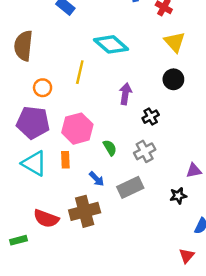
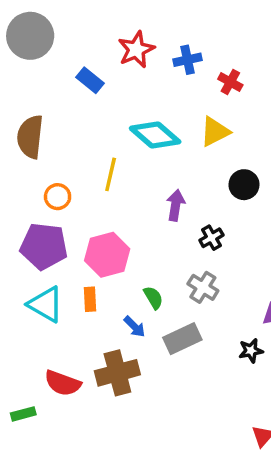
yellow triangle: (175, 42) -> (215, 132), moved, turned 45
green semicircle: (110, 148) -> (153, 298), moved
gray cross: (145, 151) -> (203, 287), turned -30

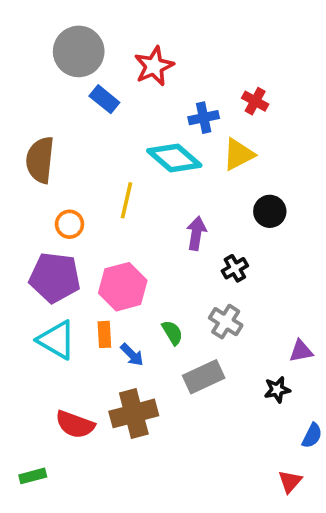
gray circle: (30, 36) -> (79, 51), moved
blue cross: (188, 60) -> (204, 118), moved
blue arrow: (135, 327) -> (132, 355), moved
green rectangle: (23, 414) -> (33, 476), moved

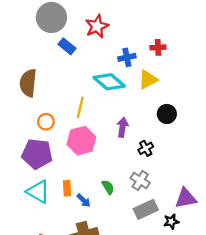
red cross: (255, 101) -> (158, 47), turned -32
pink hexagon: (123, 287) -> (81, 141), moved
purple triangle: (301, 351) -> (186, 198), size x1.5
gray rectangle: (204, 377) -> (146, 209), moved

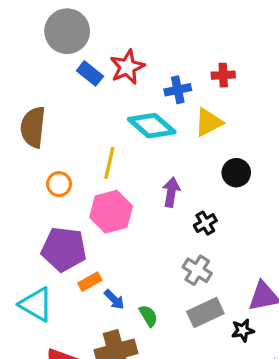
red star: (97, 26) -> (127, 67), moved
purple pentagon: (37, 154) -> (64, 249), moved
green semicircle: (108, 187) -> (148, 316), moved
orange rectangle: (67, 188) -> (90, 282), turned 64
cyan triangle: (38, 192) -> (36, 304), moved

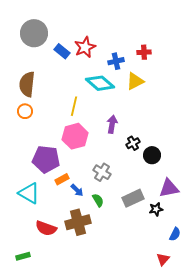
gray circle: (67, 31) -> (34, 33), moved
black circle: (236, 173) -> (152, 155), moved
orange circle: (59, 184) -> (25, 111), moved
gray cross: (197, 270) -> (102, 172), moved

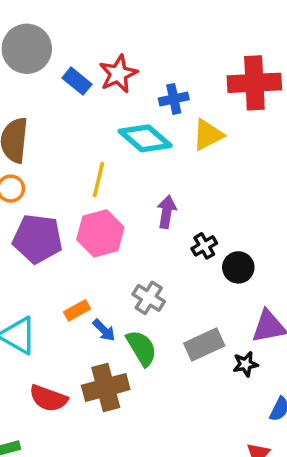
red cross: (144, 52) -> (254, 83), moved, size x2.0
purple pentagon: (46, 159) -> (38, 239), moved
green semicircle: (98, 200) -> (142, 348), size x1.5

